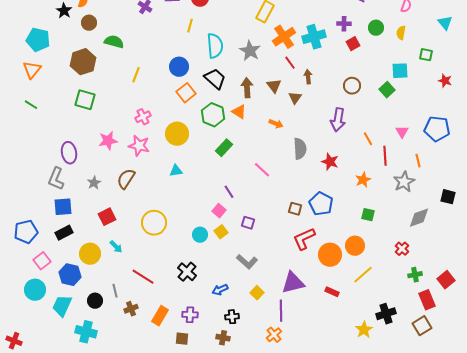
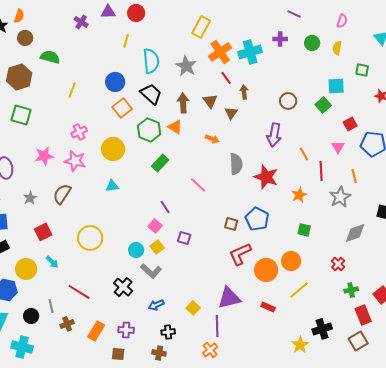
red square: (353, 44) -> (350, 124), moved
red star: (330, 162) -> (266, 177), size x1.4
gray L-shape: (247, 262) -> (151, 271), moved

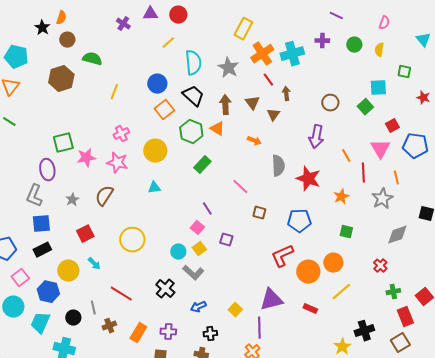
yellow line: (126, 41) -> (168, 43), turned 32
green square: (21, 115) -> (63, 143), moved, turned -30
pink triangle: (338, 147) -> (380, 149), size x1.5
blue pentagon: (257, 219) -> (299, 221), turned -30
brown square: (231, 224) -> (259, 213), moved

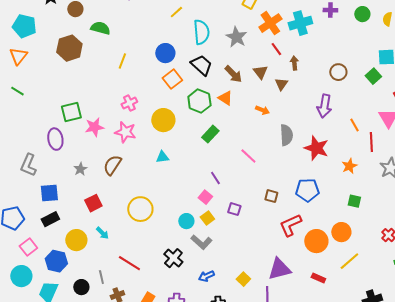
brown arrow: (225, 105) -> (233, 74), turned 138
gray L-shape: (34, 196) -> (28, 165), moved
brown square: (259, 213) -> (271, 196), moved

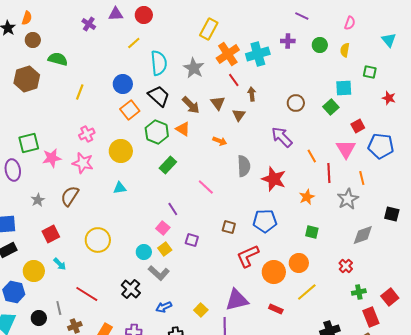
purple arrow: (324, 106) -> (282, 137), turned 125

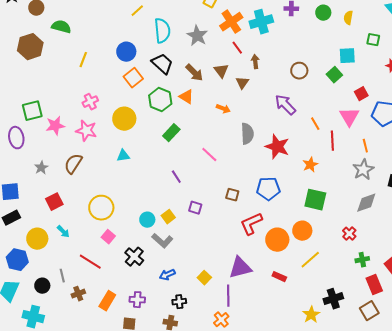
gray star: (348, 199) -> (363, 170), moved
pink square: (163, 228) -> (108, 237), moved
green square: (312, 232) -> (315, 200), size x1.6

